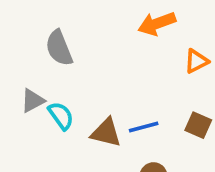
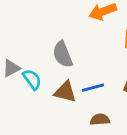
gray semicircle: (59, 48) -> (63, 54), moved

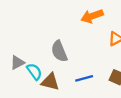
brown triangle: (65, 92) -> (50, 82), moved

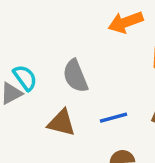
cyan semicircle: (34, 72) -> (25, 78), moved

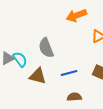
cyan semicircle: (25, 78) -> (20, 59), moved

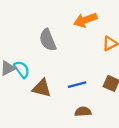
gray semicircle: (46, 48) -> (48, 40), moved

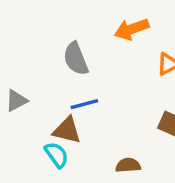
cyan semicircle: (22, 69) -> (57, 155), moved
blue line: (77, 85) -> (84, 104), moved

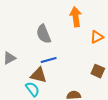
orange arrow: (132, 29) -> (76, 17), turned 102

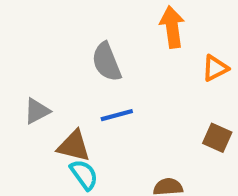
brown triangle: (39, 75) -> (74, 146), moved

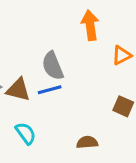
gray semicircle: (107, 62) -> (53, 66), moved
brown triangle: (74, 146) -> (18, 90), moved

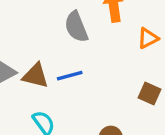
gray semicircle: (53, 66) -> (76, 27), moved

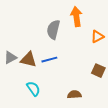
gray semicircle: (76, 27) -> (53, 30), turned 36

